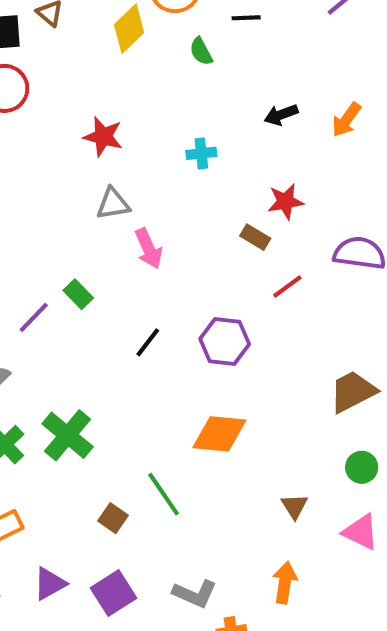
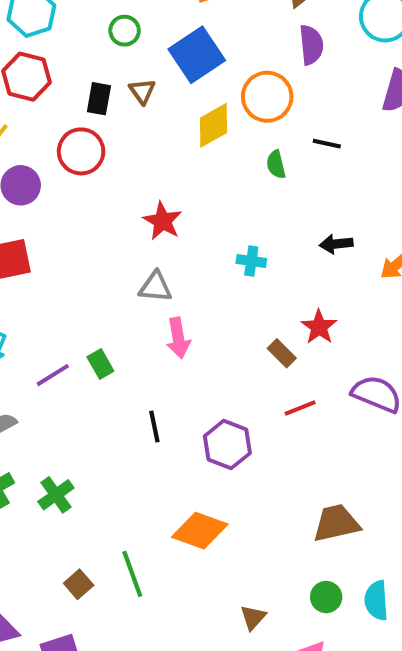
red star: (285, 202) -> (319, 327), turned 30
black line: (148, 342) -> (154, 427), turned -64
green cross: (68, 435) -> (56, 495), size x0.7

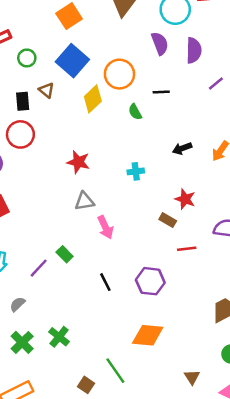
purple semicircle: (311, 45) -> (160, 43), moved
red line: (300, 408) -> (187, 249), turned 30

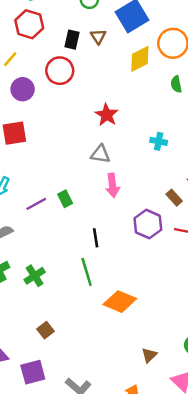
purple hexagon: (150, 281) -> (148, 224), moved
green line: (115, 371) -> (87, 272), moved

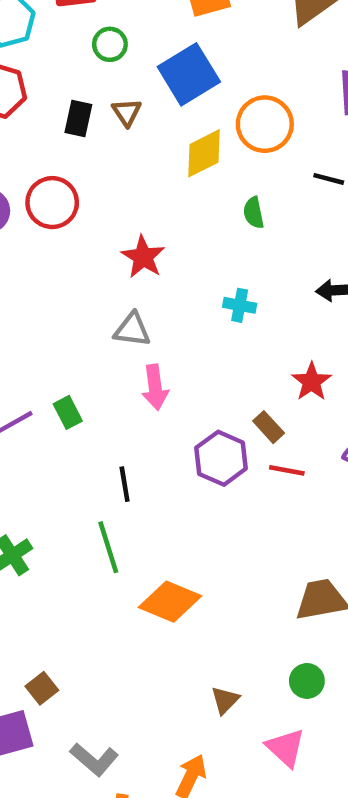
red circle: (60, 71) -> (52, 203), moved
green semicircle: (176, 84) -> (254, 213), moved
brown rectangle: (174, 198) -> (269, 427), moved
brown square: (46, 330) -> (42, 688), moved

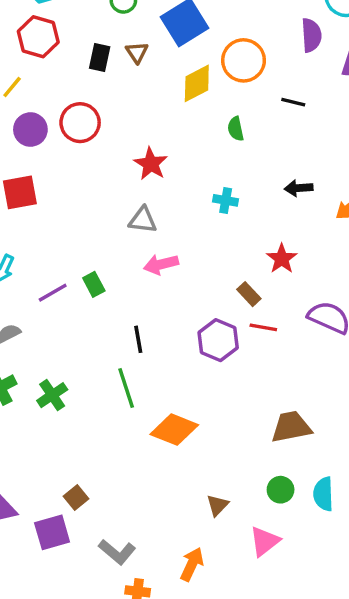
pink arrow: (155, 387) -> (161, 264), turned 84
purple hexagon: (221, 458) -> (218, 340), moved
pink triangle: (286, 748) -> (265, 541), turned 40

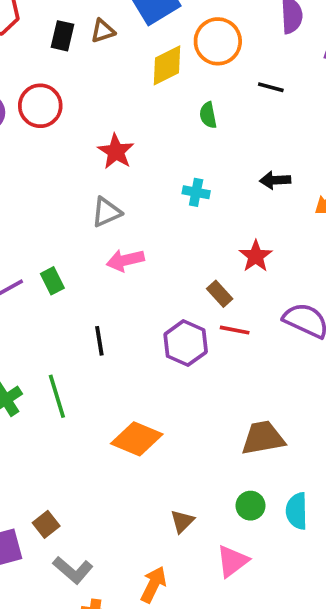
brown triangle: (137, 52) -> (103, 31), turned 45
gray triangle: (143, 220) -> (106, 212), turned -32
green line: (126, 388) -> (57, 396), moved
brown square: (76, 497) -> (46, 524), moved

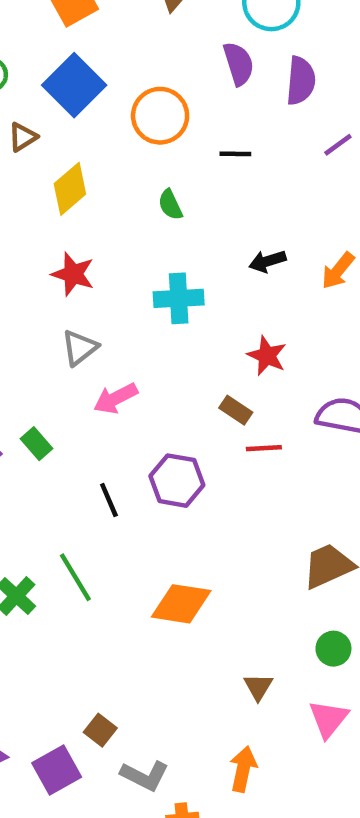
yellow diamond: (167, 65) -> (70, 189), moved
cyan cross: (196, 192) -> (179, 298), size x1.5
purple hexagon: (186, 343) -> (177, 481), moved

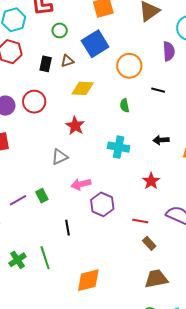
yellow diamond: (70, 189) -> (83, 88), turned 30
gray triangle: (80, 348) -> (60, 157), moved
brown rectangle: (236, 410) -> (149, 243), moved
purple hexagon: (177, 481) -> (102, 204), moved
orange diamond: (181, 604) -> (88, 280), turned -36

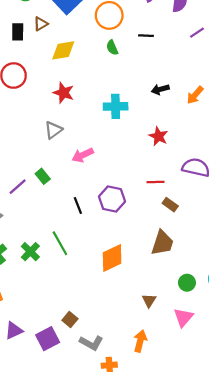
green semicircle: (125, 106) -> (112, 48), moved
purple hexagon: (102, 204) -> (112, 199), moved
brown trapezoid: (156, 279) -> (162, 243), moved, turned 130

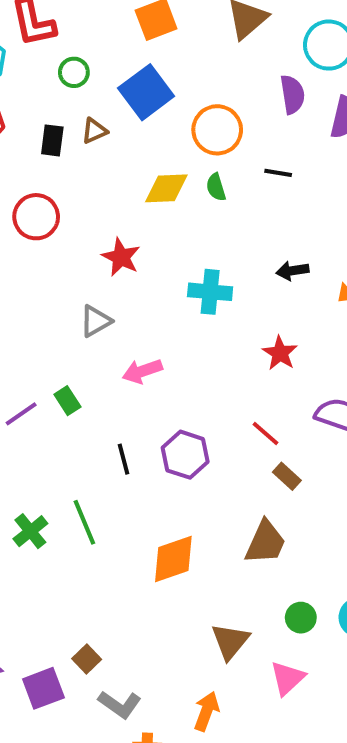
yellow diamond: (63, 50) -> (166, 188), moved
red line: (156, 182) -> (266, 433), turned 36
brown triangle: (149, 300) -> (230, 641), size x1.5

